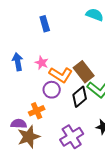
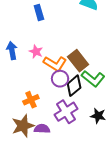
purple circle: (52, 90) -> (60, 79), moved
purple semicircle: (19, 124) -> (42, 129), moved
purple cross: (72, 137) -> (66, 112), moved

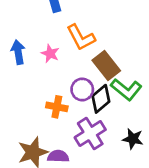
orange L-shape: (55, 64) -> (81, 37), moved, turned 30
orange cross: (31, 100) -> (57, 107), moved, turned 35

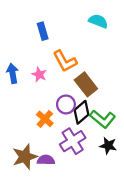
green L-shape: (126, 89) -> (103, 119), moved
orange cross: (57, 107) -> (45, 119), turned 30

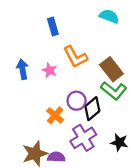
brown rectangle: (86, 84) -> (111, 69), moved
green L-shape: (103, 119) -> (114, 91), moved

